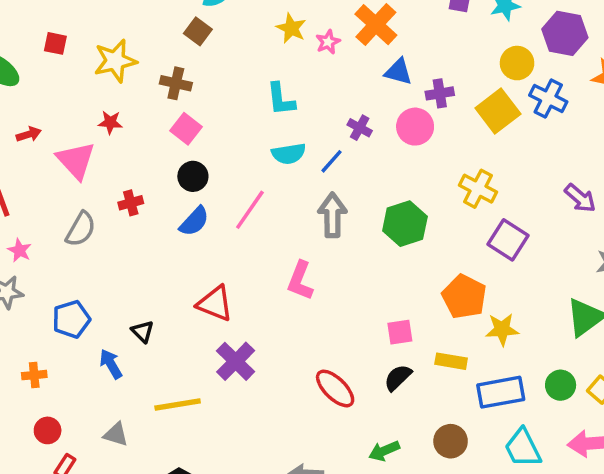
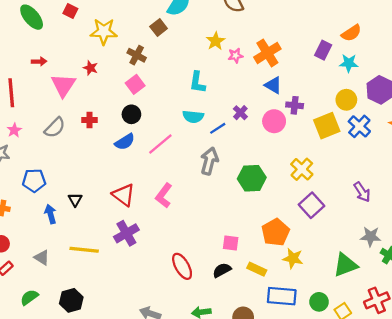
pink L-shape: (300, 281) -> (164, 196), moved

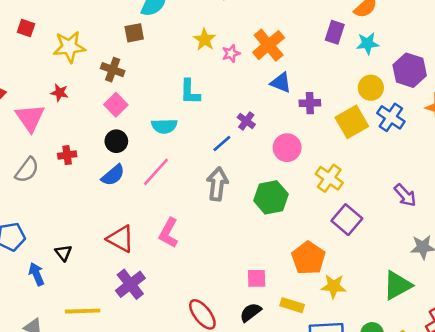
brown square: (159, 27) -> (134, 33), turned 35
cyan semicircle: (193, 117) -> (164, 126), moved
pink circle: (274, 121) -> (287, 148), moved

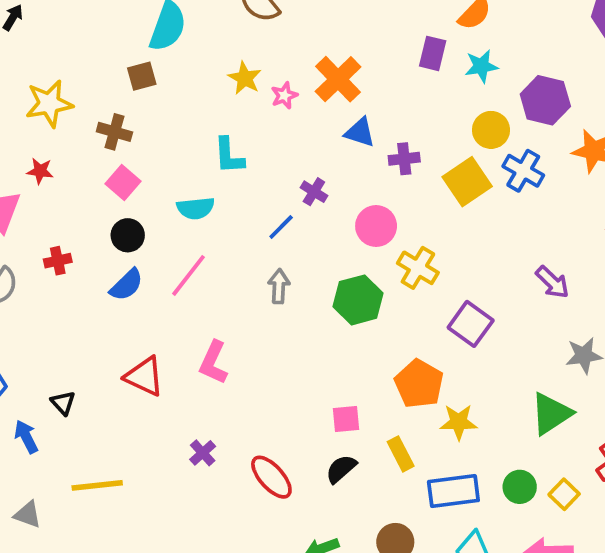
yellow cross: (329, 178) -> (418, 268), moved
gray arrow: (217, 184) -> (279, 286), size x0.7
purple cross: (130, 284) -> (203, 453), moved, size x0.6
yellow rectangle: (292, 305) -> (401, 454), turned 50

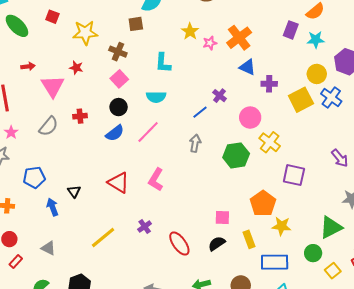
cyan L-shape: (229, 156) -> (163, 63), moved
purple square: (471, 324) -> (294, 175), turned -30
yellow line: (97, 485) -> (103, 238), moved, turned -40
green circle: (520, 487) -> (313, 253), moved

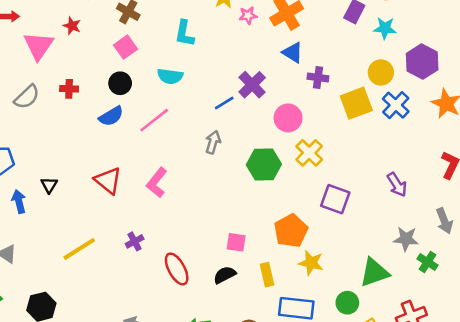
purple cross: (220, 96) -> (252, 85), size x1.5

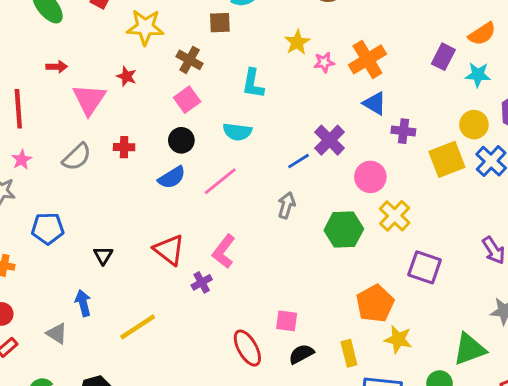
blue arrow: (19, 201) -> (83, 303), moved
purple cross: (135, 241) -> (202, 282), moved
pink square: (236, 242) -> (287, 321), moved

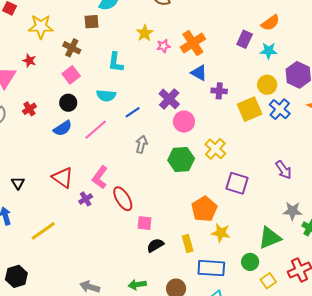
red cross: (124, 147) -> (29, 109), turned -32
blue line: (299, 161) -> (133, 112), moved
pink circle: (370, 177) -> (184, 122), moved
red ellipse: (247, 348) -> (123, 199), moved

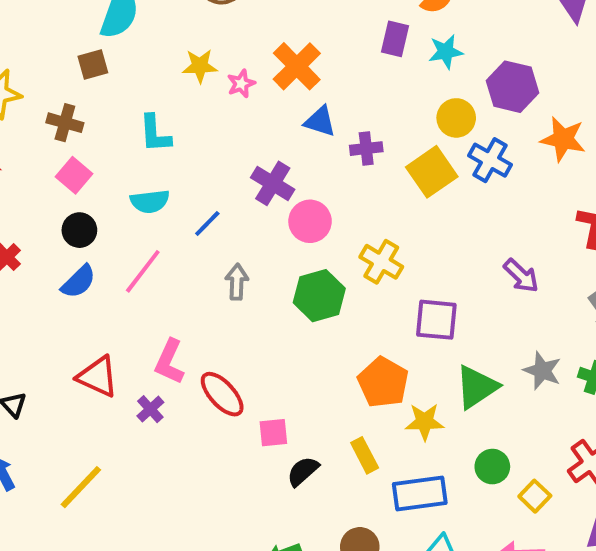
yellow star: (145, 33) -> (200, 66), turned -30
gray star: (292, 211) -> (542, 371), moved, turned 30
green triangle: (270, 238) -> (477, 387), moved

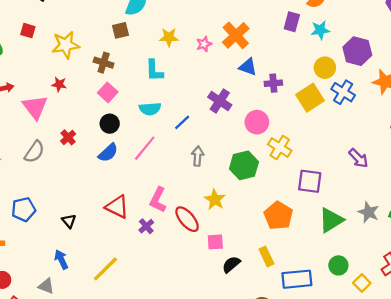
yellow star: (200, 66) -> (169, 37), moved
pink circle: (310, 221) -> (257, 122), moved
yellow star: (425, 422) -> (215, 200), moved, turned 30

